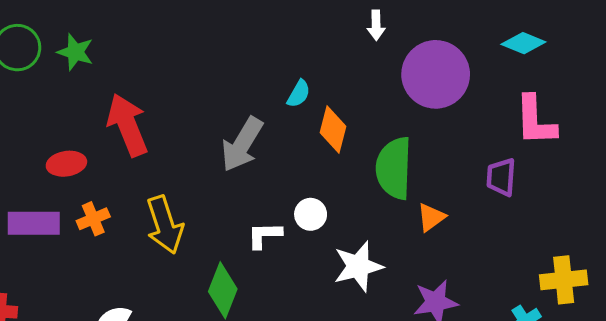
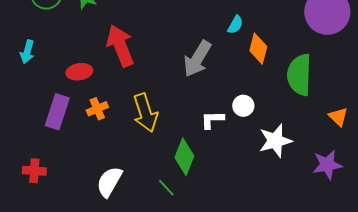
orange triangle: (431, 217) -> (338, 117), moved, turned -40
purple rectangle: (34, 223) -> (57, 112), turned -72

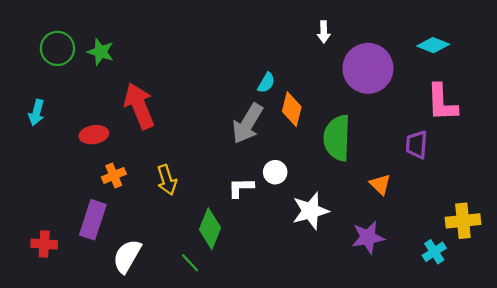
gray arrow: (197, 59) -> (248, 124), moved
purple rectangle: (57, 112) -> (93, 220), moved
yellow arrow: (145, 113) -> (167, 180), size x0.7

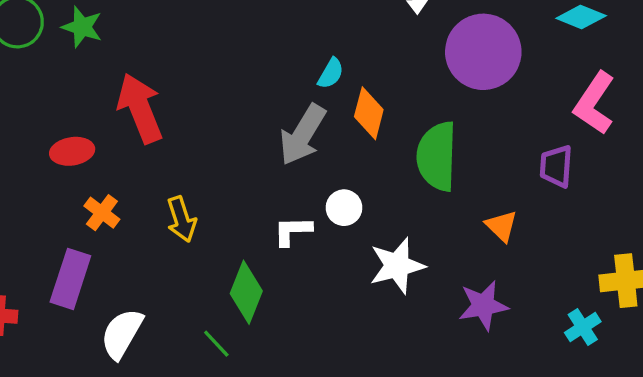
pink L-shape: (442, 103) -> (594, 103), turned 36
orange cross: (114, 176) -> (102, 213), turned -30

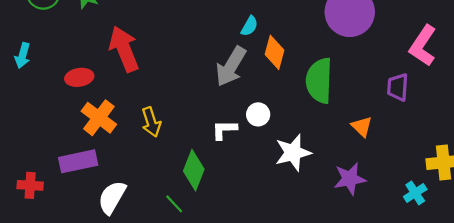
orange cross: (102, 213) -> (99, 118), size x1.5
purple rectangle: (70, 279) -> (78, 161), turned 60

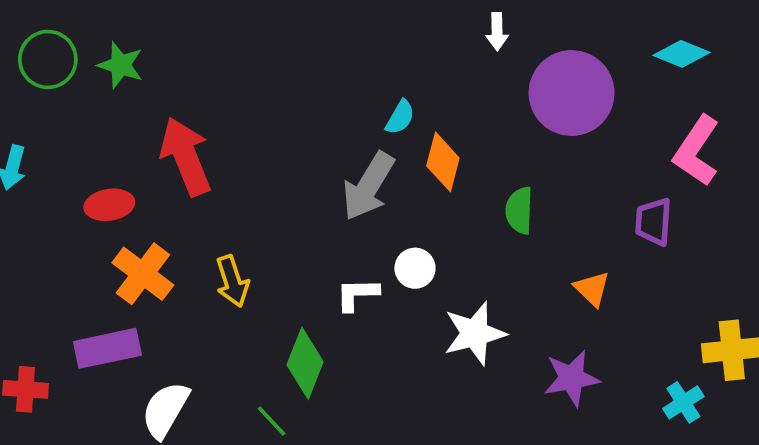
green semicircle: (319, 81) -> (519, 210), size x0.6

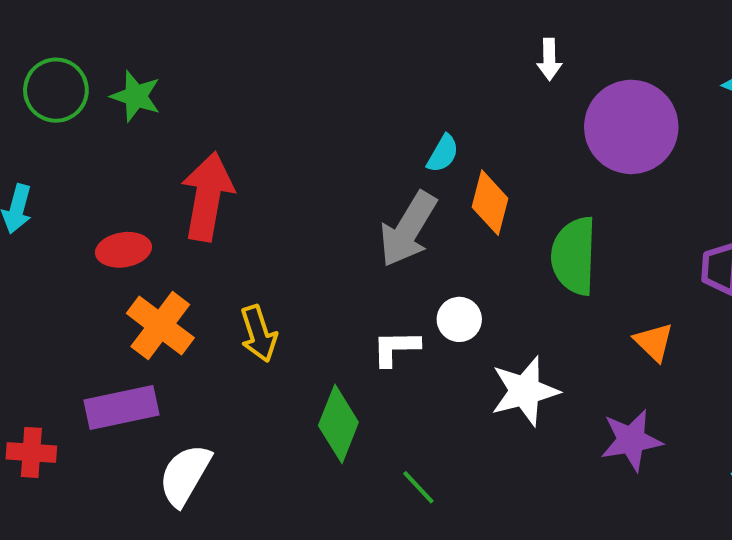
red arrow: (186, 156) -> (207, 197), turned 32
green semicircle: (519, 210) -> (574, 256), size x1.5
green line: (271, 421) -> (418, 487), moved

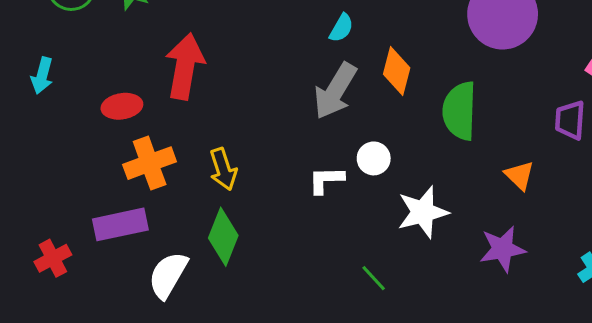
cyan semicircle: (443, 154) -> (341, 28), moved
orange cross: (160, 326) -> (150, 163), turned 33
green diamond: (338, 424) -> (223, 237), moved
red cross: (31, 452) -> (53, 258), turned -32
green line: (418, 487) -> (374, 278), moved

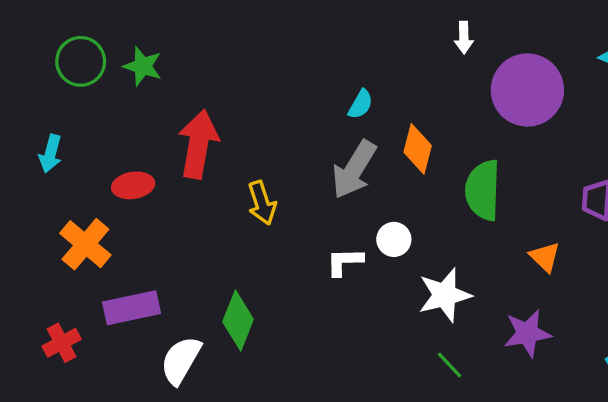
orange cross: (150, 163) -> (85, 244), moved, turned -30
yellow arrow: (223, 169) -> (262, 203), moved
green line: (374, 278) -> (449, 365), moved

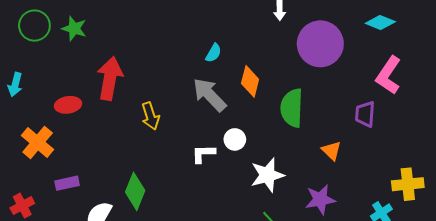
gray arrow: (354, 169) -> (209, 95), turned 105
purple rectangle: (132, 308) -> (67, 183), size x0.7

